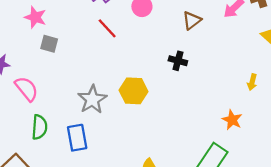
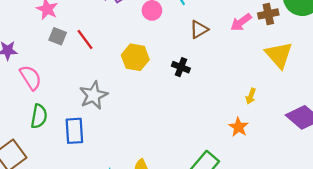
red line: (107, 28) -> (85, 40), moved
yellow hexagon: (134, 91) -> (135, 57), moved
orange star: (232, 120) -> (238, 127), moved

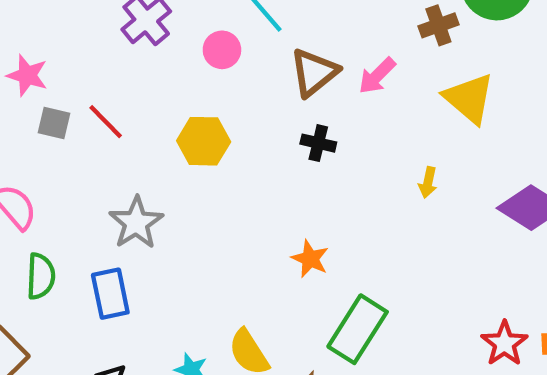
pink arrow: (241, 22) -> (377, 76), moved
brown triangle: (199, 29) -> (314, 72), size x1.4
black cross: (181, 67) -> (318, 143), moved
orange star: (238, 127) -> (310, 259), moved

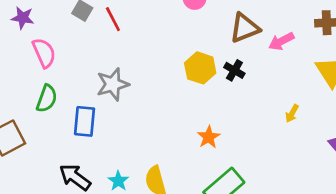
yellow hexagon: (204, 141) -> (200, 68), moved

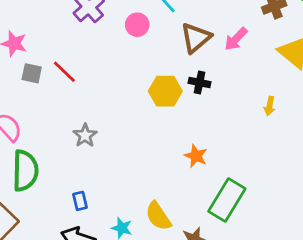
gray star: (113, 84) -> (85, 135), size x0.7
green semicircle: (47, 98) -> (25, 171), size x1.4
blue rectangle: (85, 121) -> (80, 201), moved, size x0.6

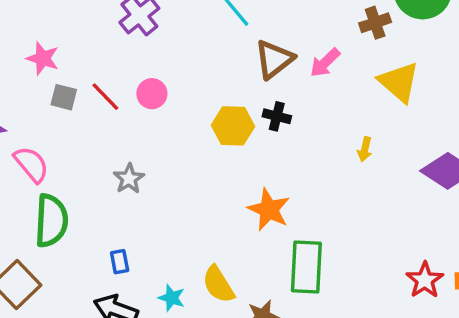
pink circle: (137, 25) -> (152, 94), moved
orange star: (196, 156) -> (269, 210), size x1.4
green rectangle: (227, 200) -> (306, 267), turned -30

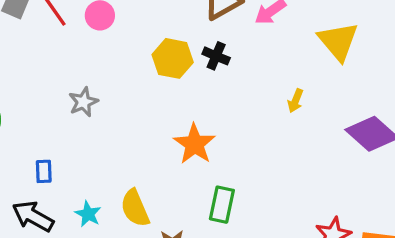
gray star: (129, 179) -> (83, 102), moved
green rectangle: (306, 267) -> (222, 205), size x0.7

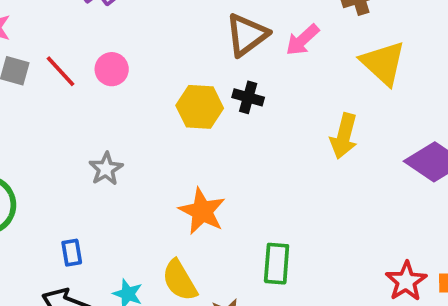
yellow arrow: (295, 101) -> (344, 136), size x1.6
orange star: (195, 144) -> (202, 211), moved

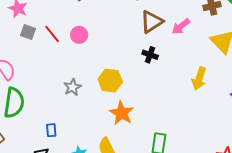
yellow hexagon: (200, 107) -> (110, 81), moved

